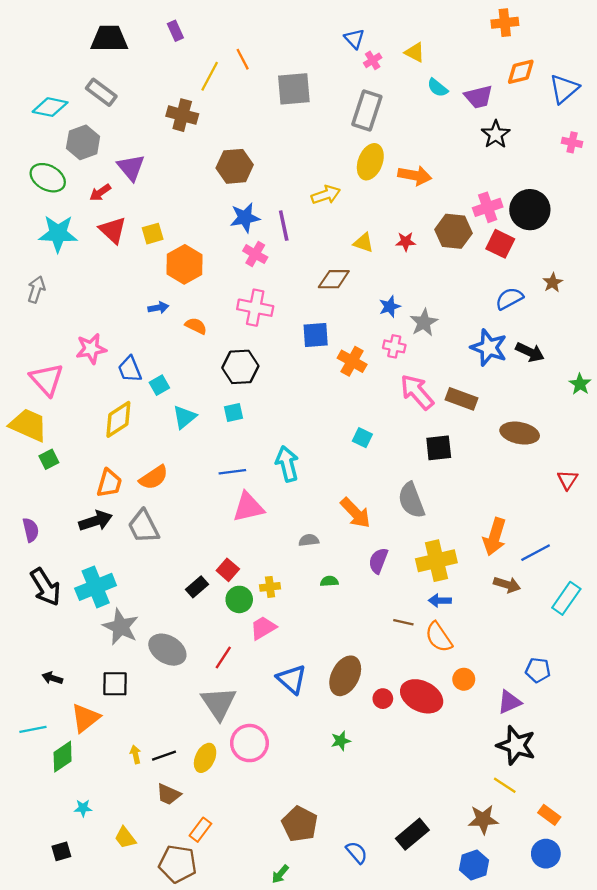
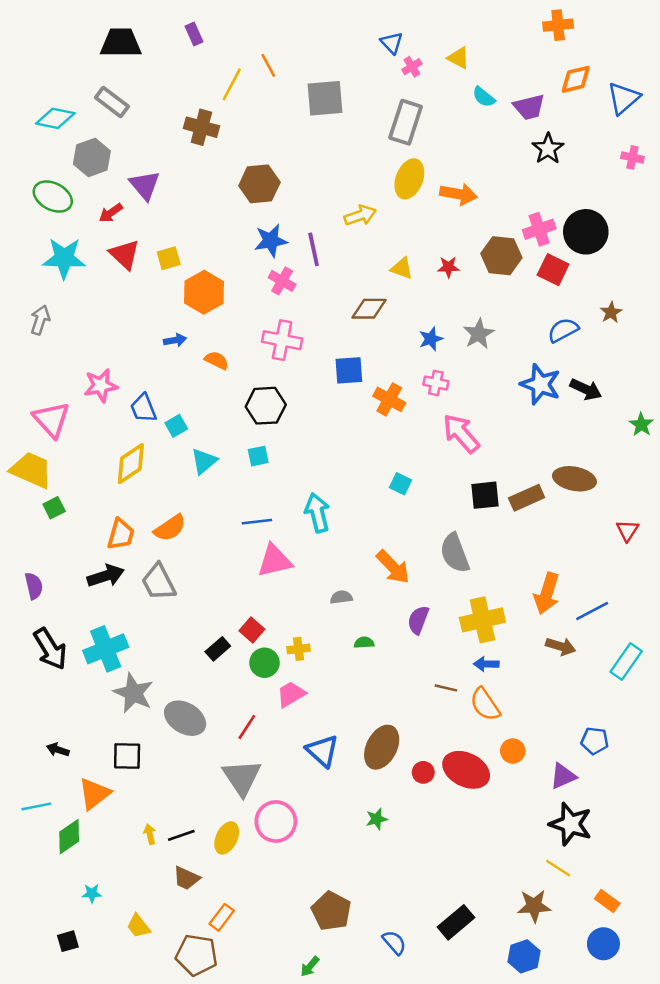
gray star: (424, 322) -> (479, 334), moved
brown rectangle: (461, 399) -> (527, 498), moved, turned -44

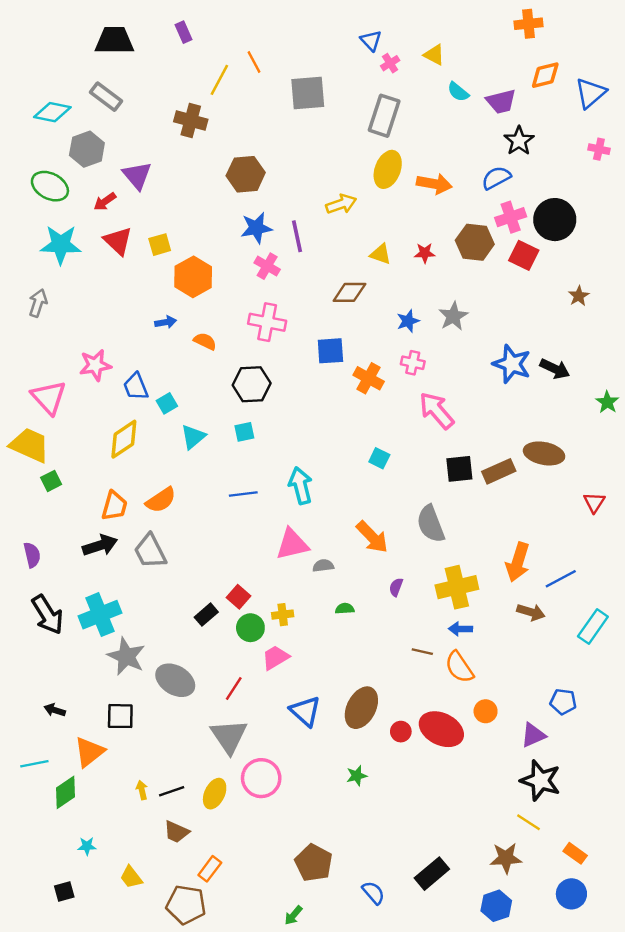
blue semicircle: (563, 330) -> (496, 178), moved
pink triangle: (275, 561) -> (292, 544), moved
purple semicircle: (418, 620) -> (396, 587), size x0.7

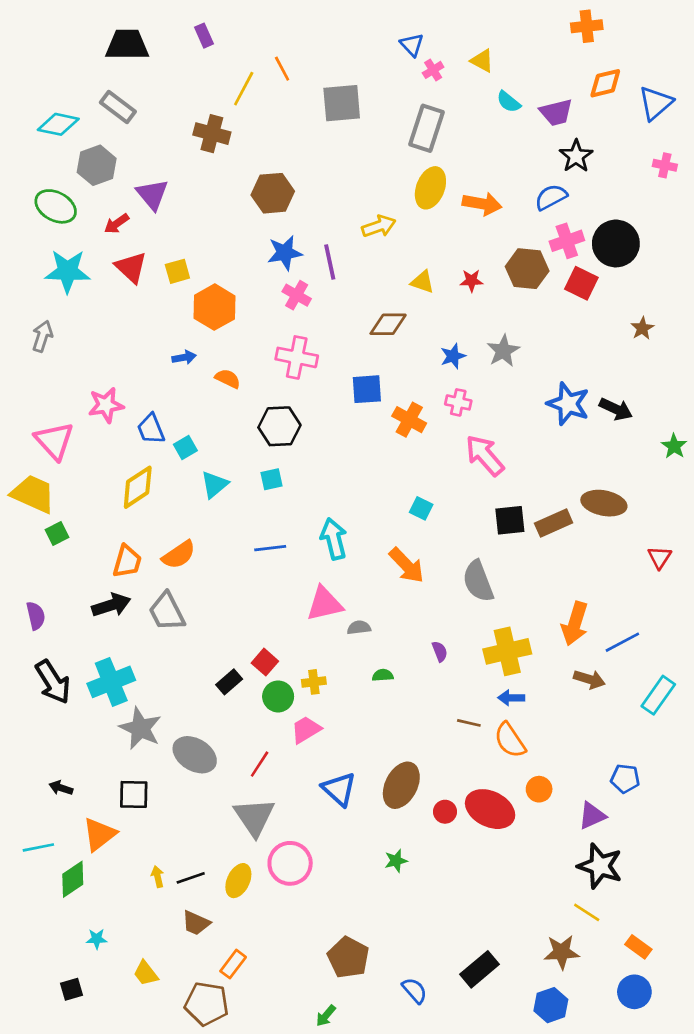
orange arrow: (372, 537) -> (407, 565), moved
purple semicircle: (396, 587) -> (440, 651), turned 138

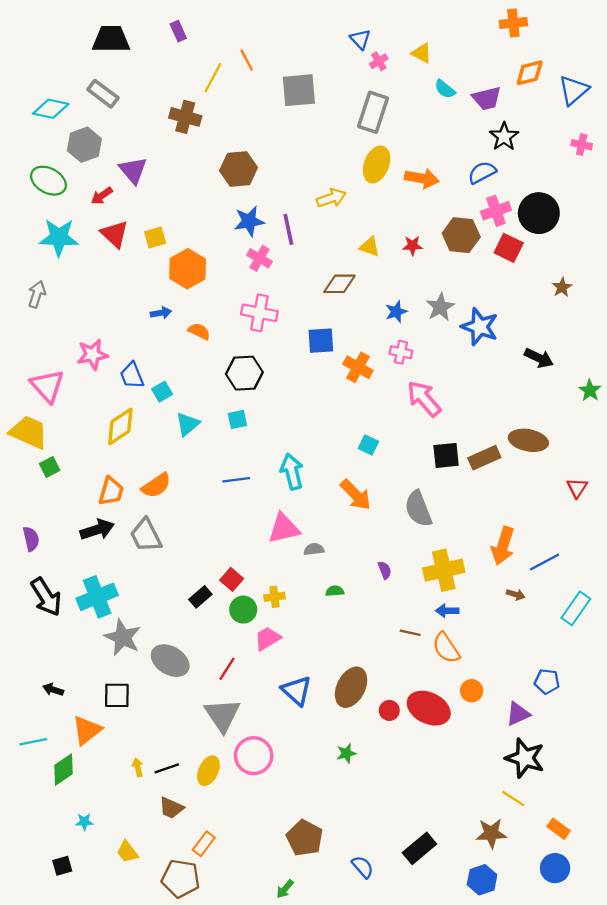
blue star: (568, 404) -> (480, 327), moved
brown arrow: (589, 679) -> (516, 595), size x0.7

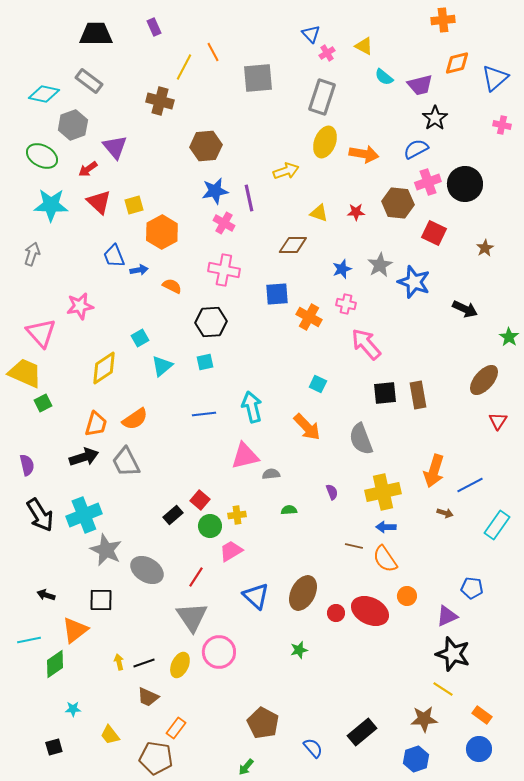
red square: (509, 248) -> (434, 233), moved
blue trapezoid: (132, 375) -> (114, 256), moved
brown ellipse: (528, 440) -> (484, 380), moved, turned -60
brown rectangle: (484, 458) -> (418, 395), turned -76

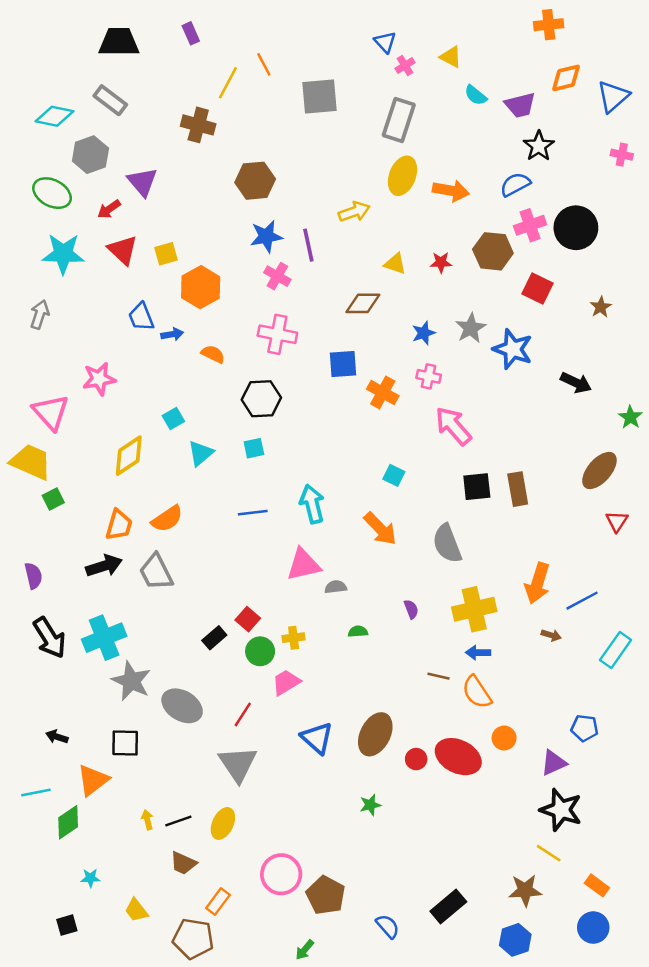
pink circle: (219, 652) -> (281, 874), moved

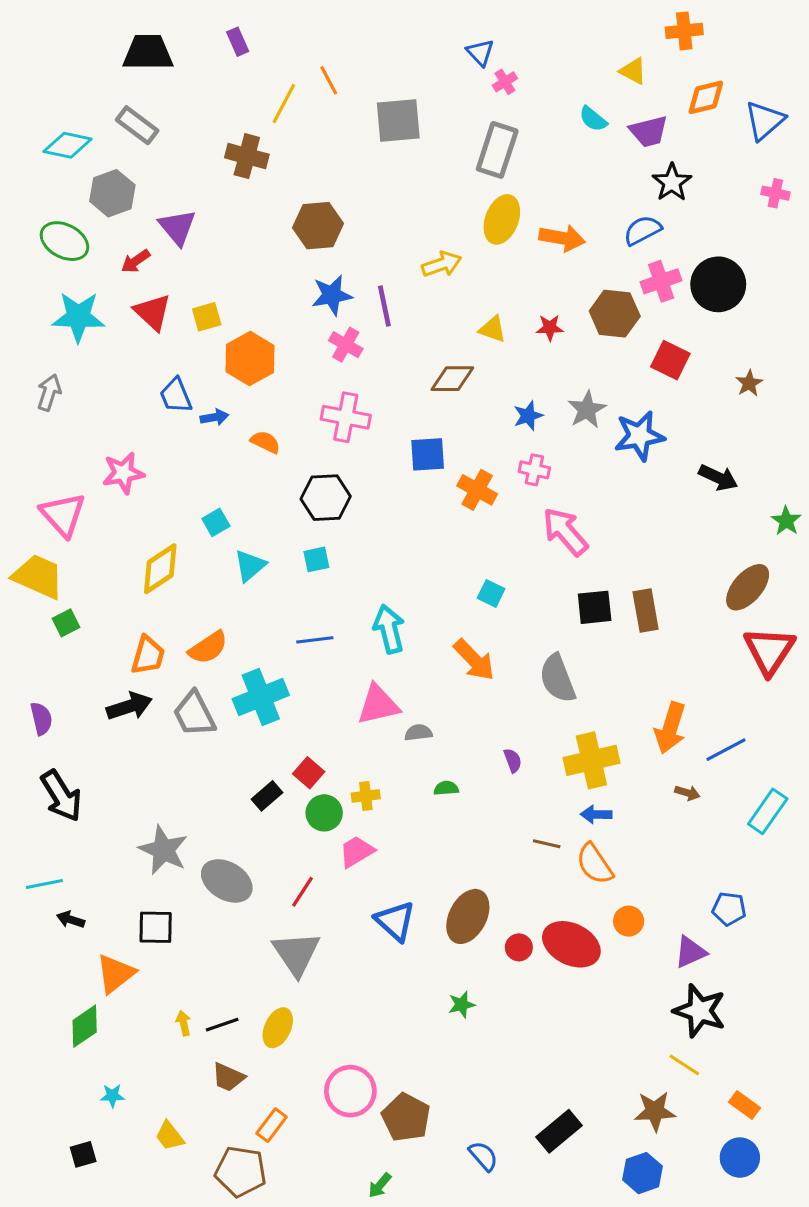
yellow triangle: (451, 57) -> (633, 71), moved
blue star: (513, 349) -> (639, 436), turned -30
red triangle: (617, 521) -> (769, 651), size x1.8
cyan cross: (104, 638) -> (261, 697), moved
cyan line: (36, 793) -> (44, 884), moved

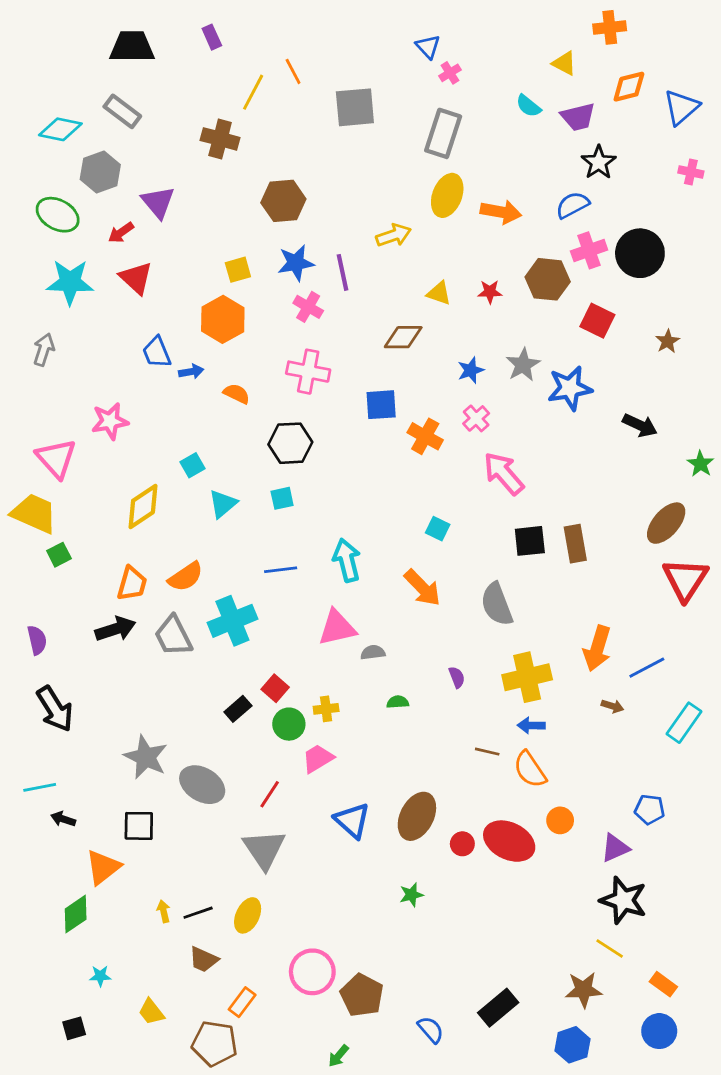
yellow square: (207, 317) -> (238, 270), moved
pink cross: (534, 470) -> (476, 418), turned 36

